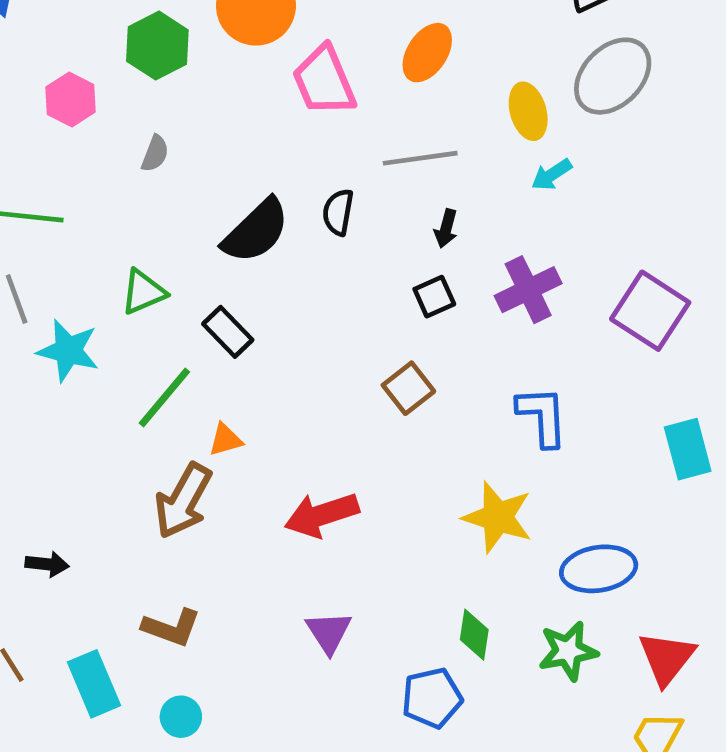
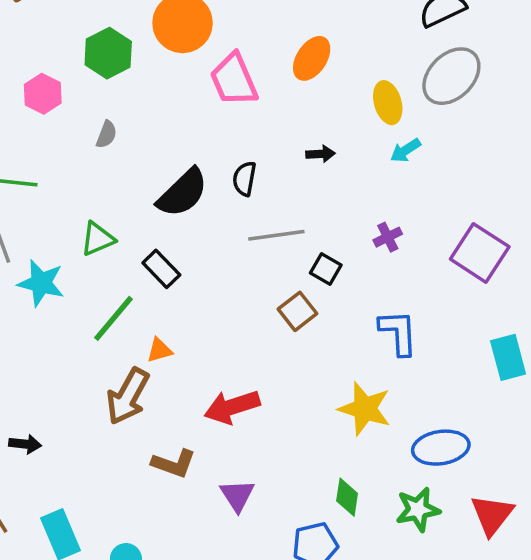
gray line: (420, 158) -> (276, 235), moved
black arrow: (446, 229) -> (321, 154), moved, turned -108
purple cross: (528, 290) -> (388, 237), size x0.6
black square: (434, 297) -> (326, 269), moved, turned -36
brown L-shape: (171, 628) -> (174, 463), moved

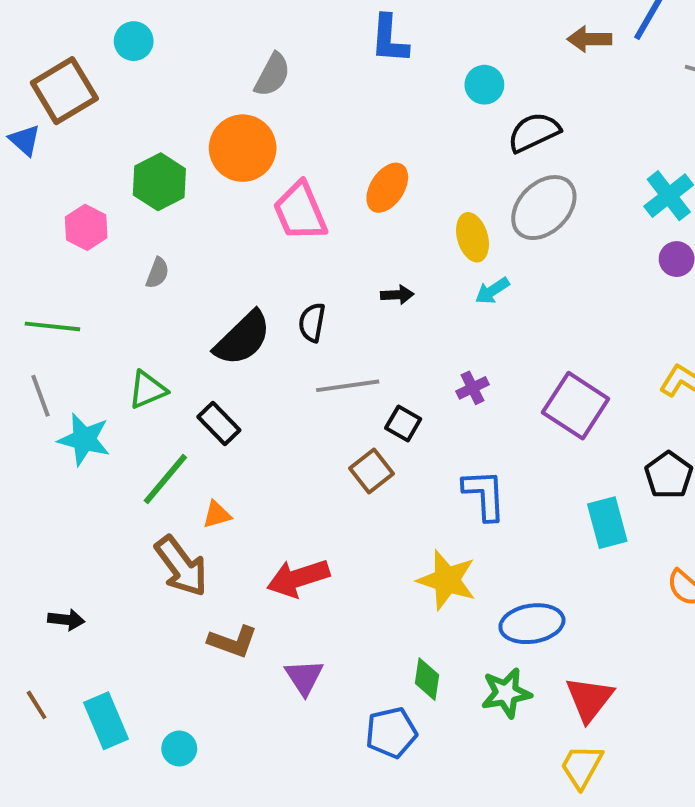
brown arrow: (128, 396) -> (181, 566), turned -66

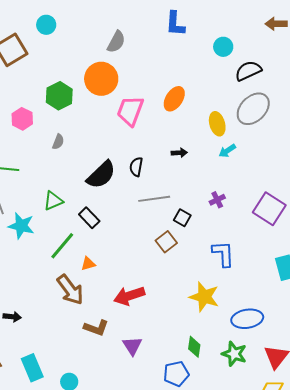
pink trapezoid: (300, 211) -> (130, 111), turned 44
green star: (506, 693) -> (234, 354), turned 30

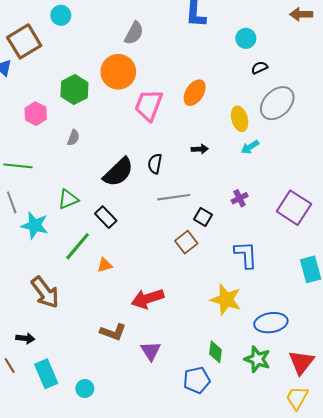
black semicircle: (248, 71) -> (259, 68), moved, size x0.6
brown arrow: (70, 290) -> (45, 292), moved
black arrow: (12, 317) -> (25, 338), moved

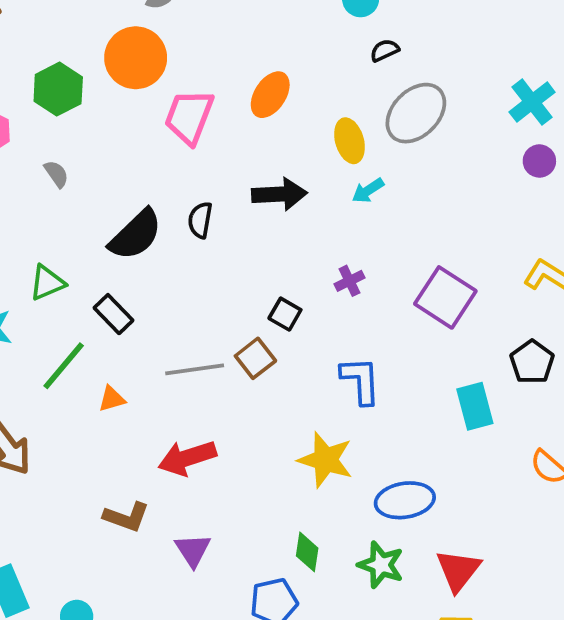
gray semicircle: (73, 138) -> (56, 174), turned -56
black arrow: (200, 149) -> (279, 194), size x1.8
gray line: (174, 197) -> (195, 369), moved

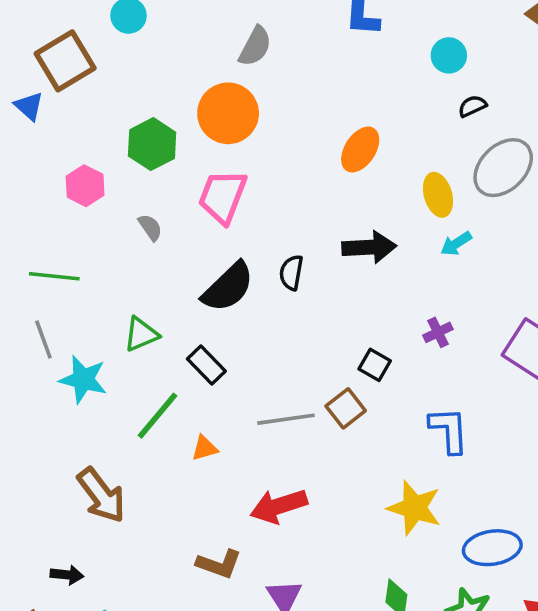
pink trapezoid: (189, 117) -> (223, 197), moved

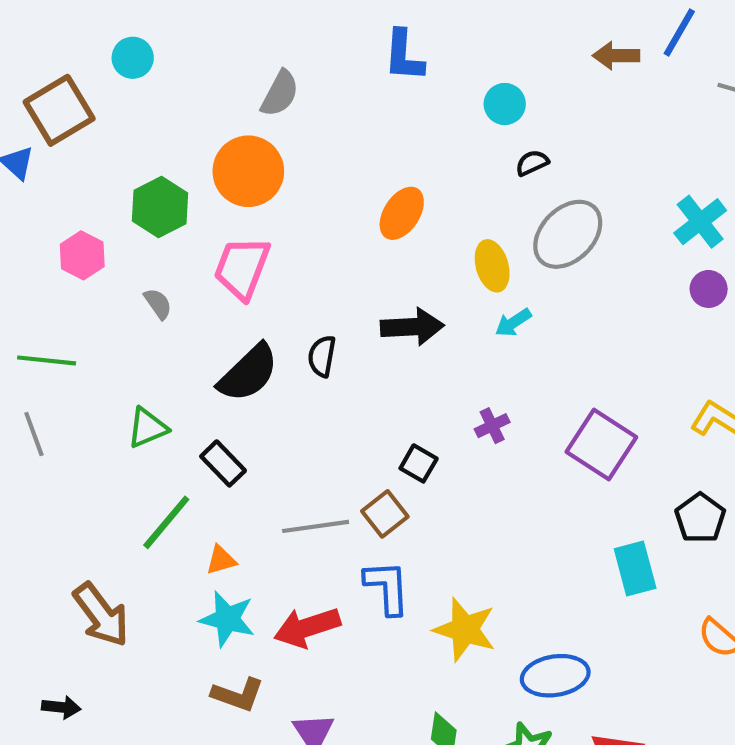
cyan star: (83, 379) -> (227, 619), moved
blue L-shape: (449, 430) -> (387, 587), moved

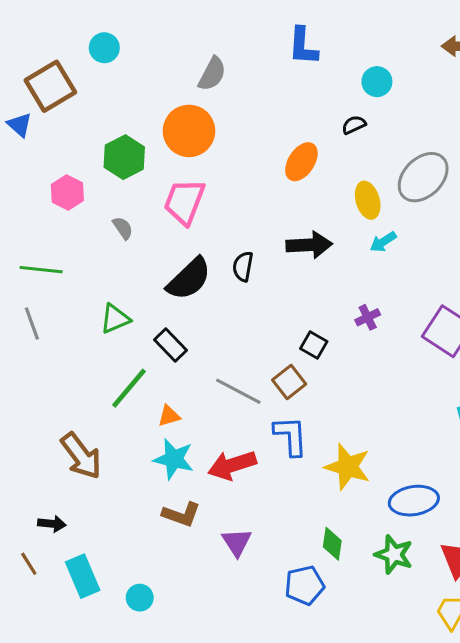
black semicircle: (532, 163) -> (354, 125), moved
gray line: (316, 526) -> (238, 391), turned 36

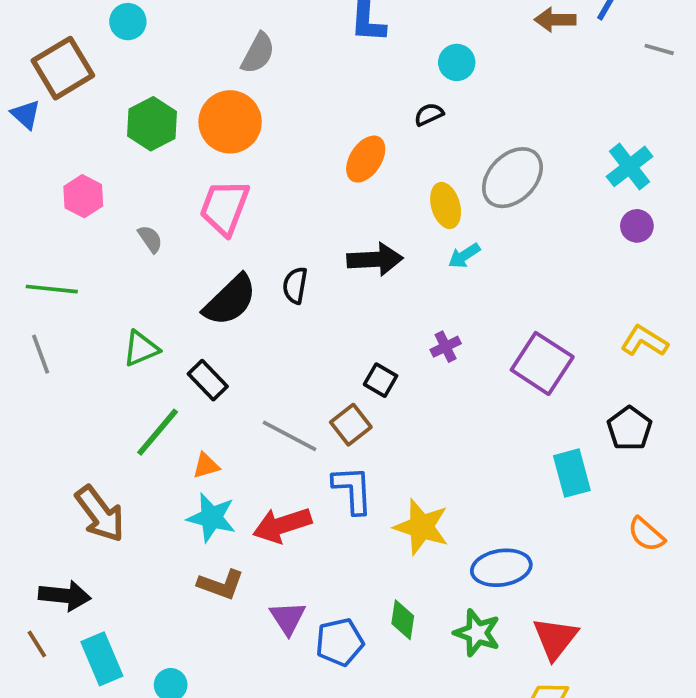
green hexagon: (124, 157) -> (152, 124), moved
black arrow: (52, 524) -> (65, 596), size x1.5
blue pentagon: (305, 585) -> (340, 642), moved

